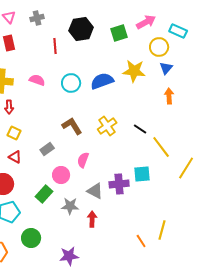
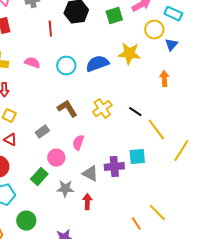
blue triangle: (166, 68) -> (171, 45), moved
yellow line: (162, 230) -> (157, 213), turned -60

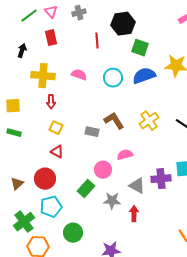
green square: (114, 16) -> (140, 48), moved, turned 36
gray rectangle: (42, 132) -> (92, 132), moved, turned 48
pink semicircle: (78, 143) -> (125, 155), turned 56

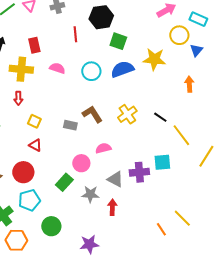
red rectangle: (51, 38) -> (34, 45), moved
red arrow: (51, 102) -> (18, 98), moved

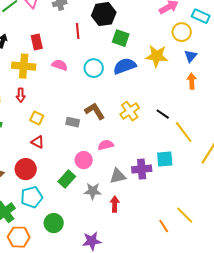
blue triangle: (196, 50) -> (191, 56), moved
gray triangle: (115, 179) -> (118, 176), turned -42

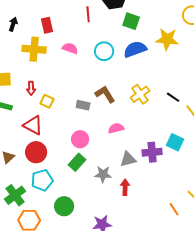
red arrow: (21, 95) -> (31, 88), moved
red triangle: (38, 142) -> (33, 125), moved, size x1.5
cyan square: (165, 159) -> (175, 142), turned 30
pink circle: (84, 160) -> (80, 139), moved

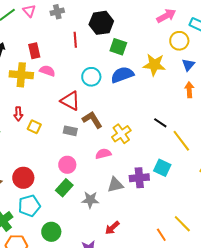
pink semicircle: (70, 48) -> (47, 71), moved
yellow cross: (140, 94) -> (121, 134), moved
red triangle: (33, 125) -> (70, 101), moved
red arrow: (125, 187) -> (112, 228), moved, turned -133

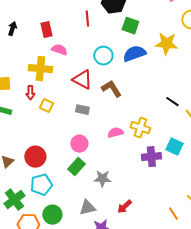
yellow cross: (21, 75) -> (40, 69), moved
brown L-shape: (92, 120) -> (111, 89), moved
yellow cross: (121, 134) -> (140, 128), moved, turned -36
gray triangle: (115, 185) -> (87, 208), moved
green circle: (51, 232) -> (52, 215), moved

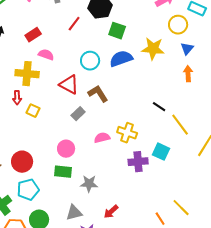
red line: (87, 19) -> (74, 24), turned 42
red rectangle: (46, 30) -> (33, 35), turned 70
gray rectangle: (82, 110) -> (78, 114), moved, turned -56
green rectangle: (76, 167) -> (63, 172), turned 54

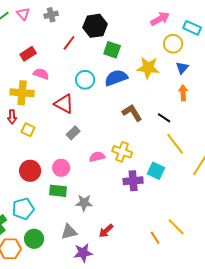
brown L-shape: (98, 94) -> (132, 113), moved
black line: (159, 107) -> (164, 118), moved
red circle: (22, 162) -> (30, 171), moved

